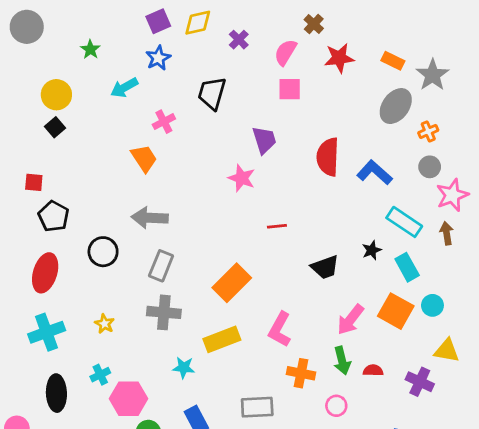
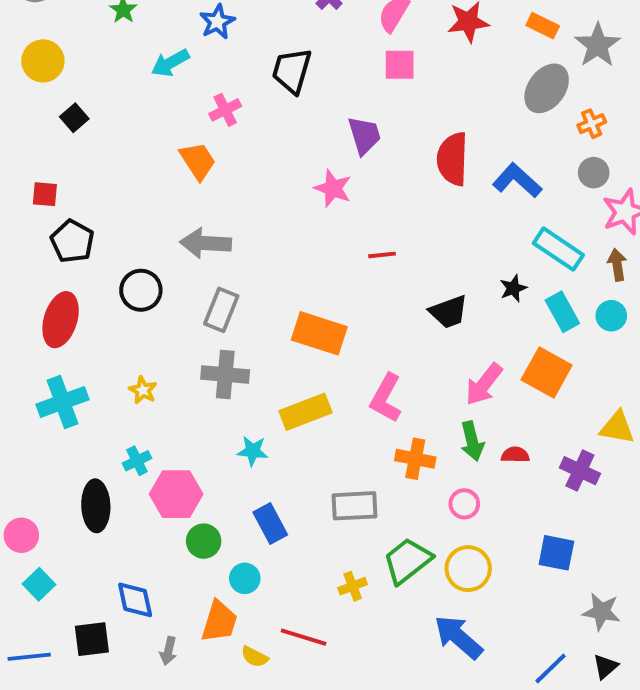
yellow circle: (56, 95) -> (43, 61), moved
orange rectangle: (232, 283) -> (319, 333), turned 63
cyan circle: (432, 305) -> (611, 316), moved
black ellipse: (56, 393) -> (96, 506), moved

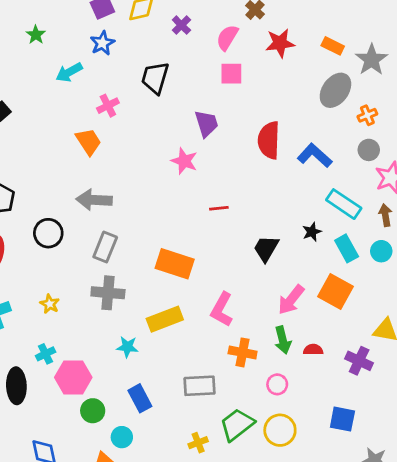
black trapezoid: (449, 312) -> (266, 248), turned 140

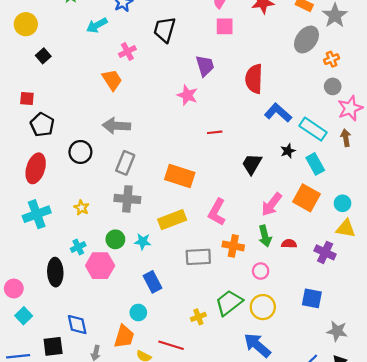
blue L-shape: (315, 155) -> (278, 113), moved
cyan circle: (381, 251) -> (343, 203), moved
gray rectangle: (200, 386) -> (198, 257), moved
green circle: (93, 411) -> (115, 239), moved

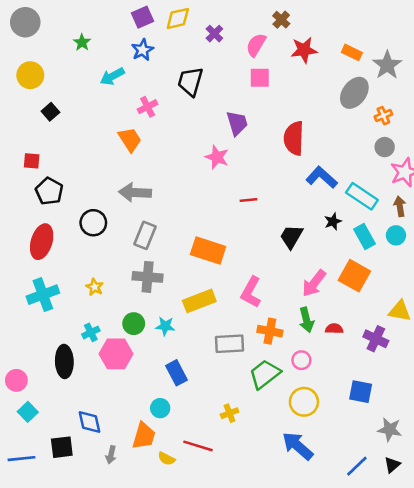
cyan circle: (343, 203) -> (396, 235), moved
green trapezoid: (229, 303) -> (265, 374), moved

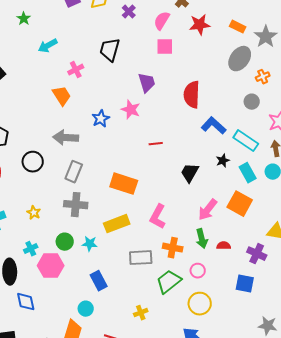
blue star: (143, 50) -> (101, 119), moved
gray circle: (385, 147) -> (252, 102), moved
blue square: (361, 392) -> (245, 284), moved
blue diamond: (90, 422) -> (26, 302), moved

